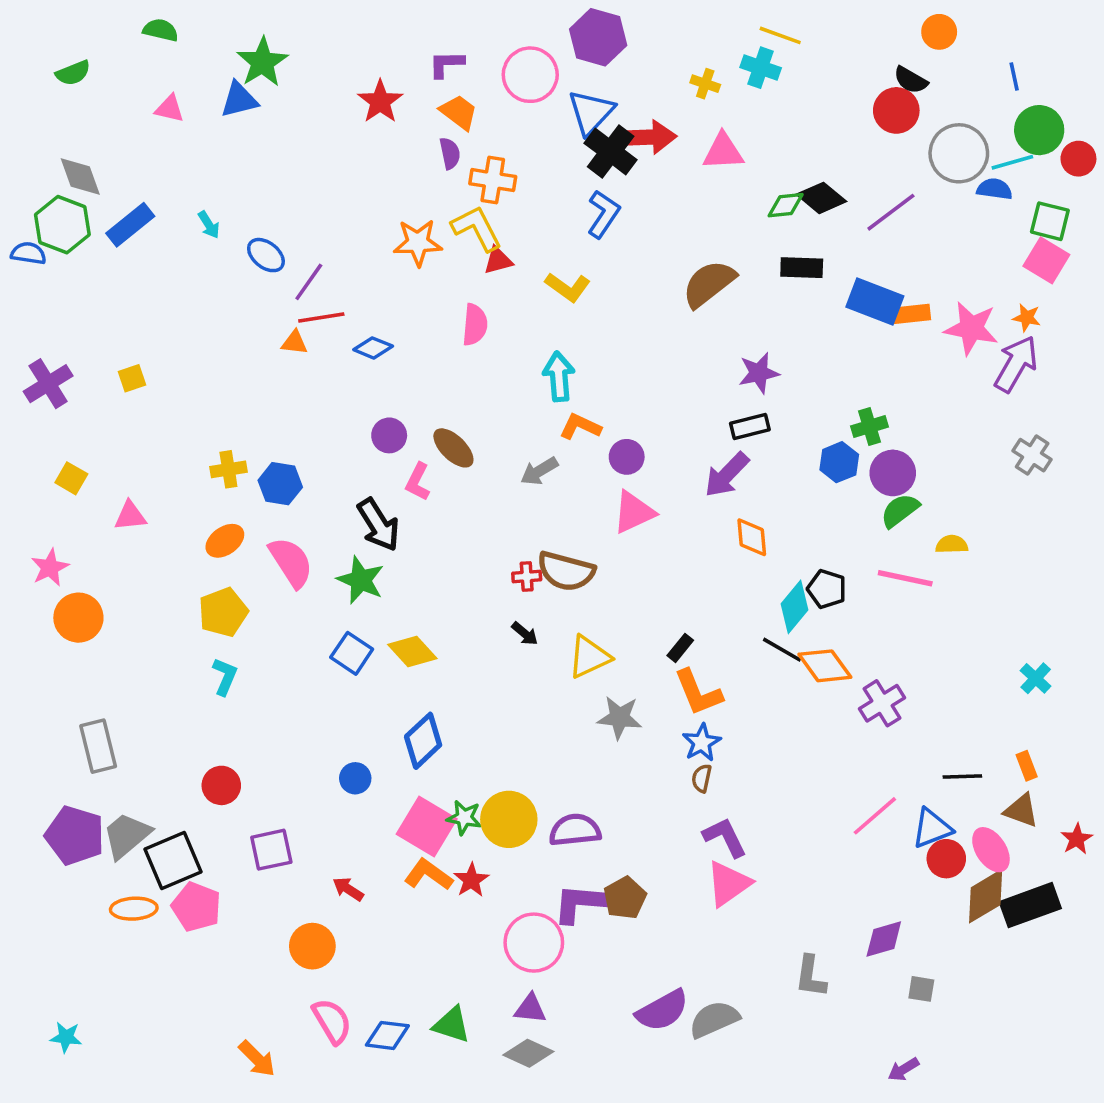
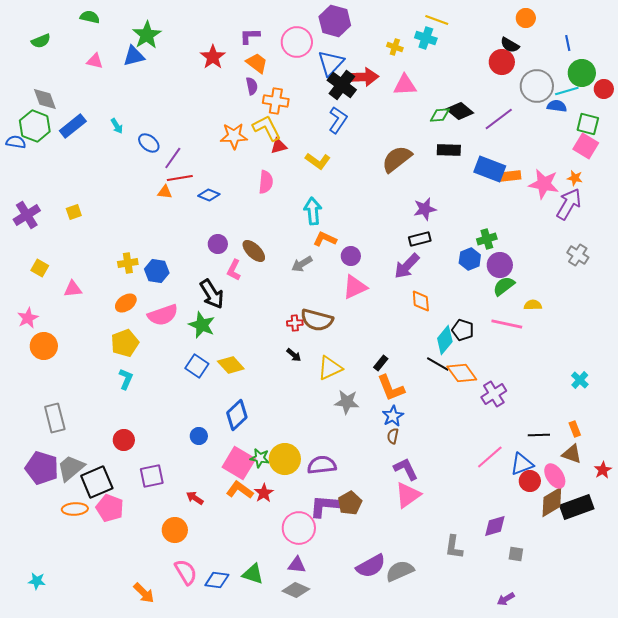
pink semicircle: (291, 562) -> (163, 315), turned 104

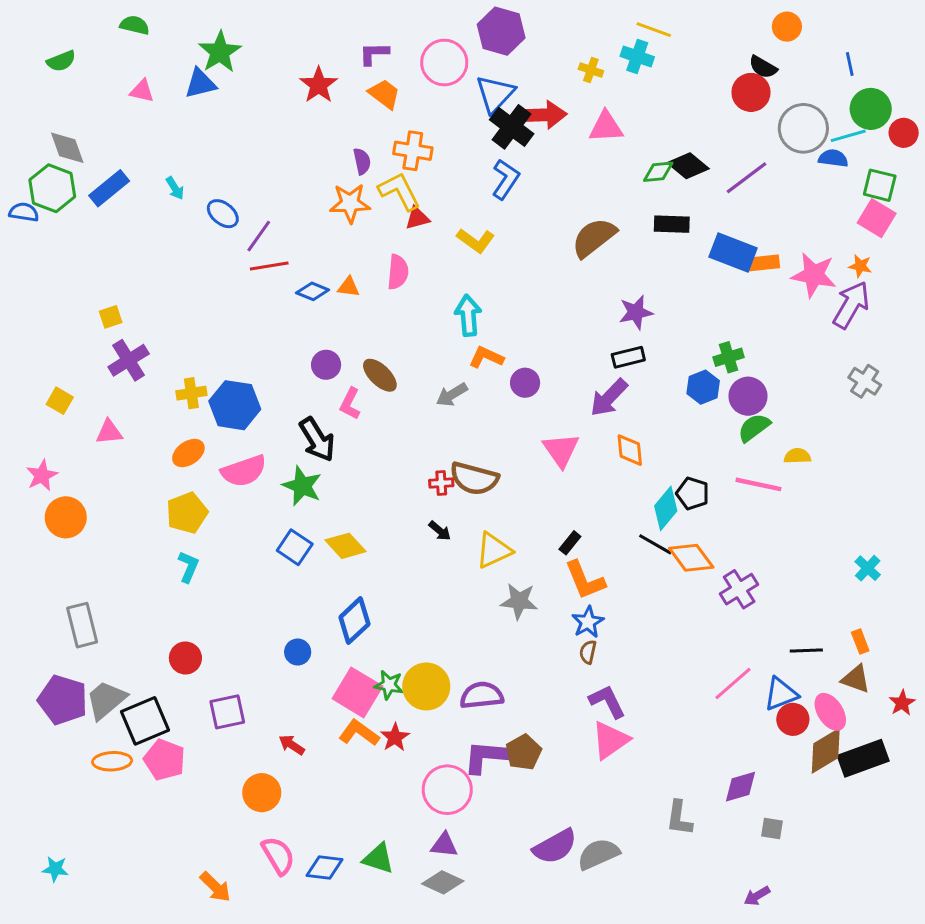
purple semicircle: (252, 86) -> (362, 161), moved
orange triangle: (165, 192) -> (349, 287), moved
purple cross: (27, 215) -> (129, 360), moved
blue hexagon: (157, 271) -> (235, 405), size x1.4
pink triangle: (355, 287) -> (561, 450), moved, turned -40

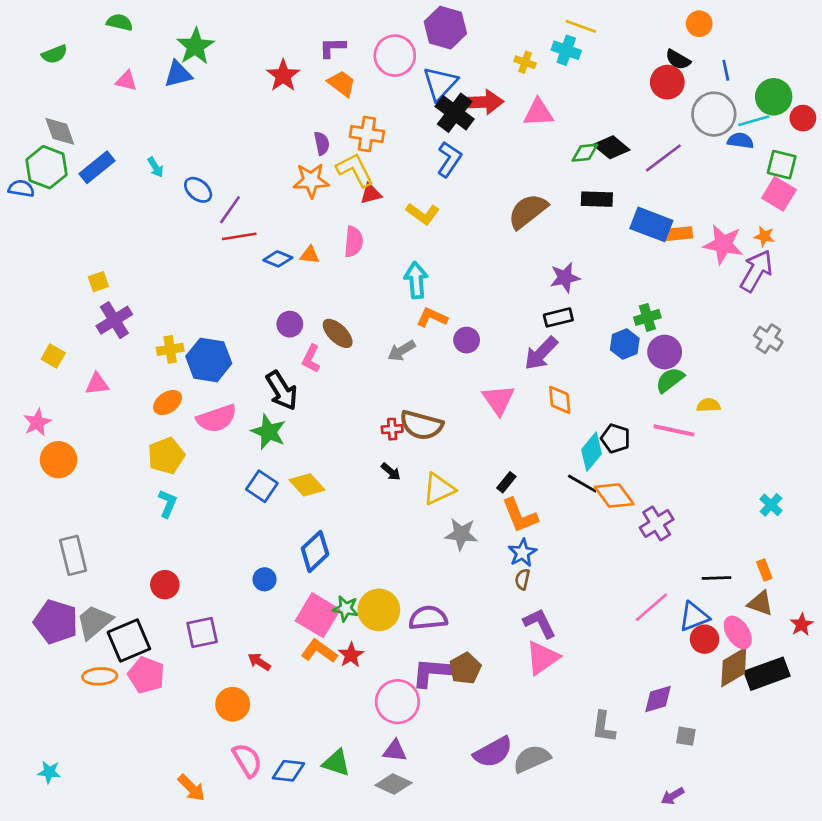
blue line: (850, 64) -> (726, 70), moved

